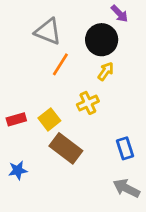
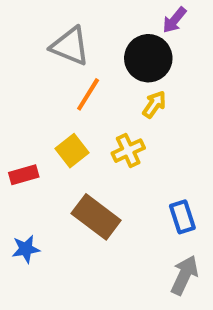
purple arrow: (119, 14) -> (174, 20), turned 84
yellow square: (49, 119) -> (72, 151), moved
gray arrow: (126, 188) -> (184, 275), turned 88

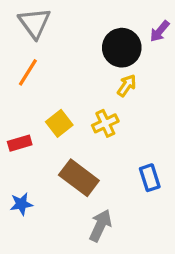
purple arrow: (174, 20) -> (160, 31), moved
gray triangle: (70, 46) -> (35, 23), moved, turned 32
orange line: (88, 94) -> (28, 72), moved
gray arrow: (184, 275) -> (100, 225), moved

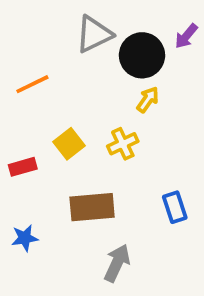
gray triangle: (35, 23) -> (94, 34), moved, turned 40
orange line: (28, 72) -> (32, 84), turned 32
brown rectangle: (79, 178) -> (92, 207), turned -42

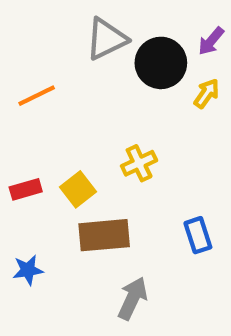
yellow arrow: (148, 100) -> (207, 93), moved
yellow square: (69, 144) -> (78, 189), moved

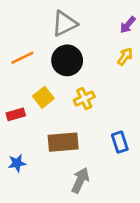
black circle: (161, 63) -> (67, 60), moved
yellow square: (78, 189) -> (43, 97), moved

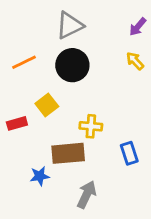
yellow arrow: (125, 56) -> (135, 61), turned -78
yellow cross: (84, 99) -> (91, 126), moved, turned 30
blue star: (17, 163) -> (40, 176), moved

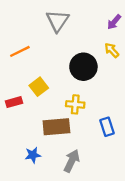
gray triangle: (70, 25) -> (58, 21), turned -30
black circle: (72, 65) -> (83, 67), moved
blue star: (40, 176) -> (33, 155), moved

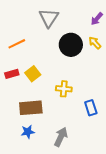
black circle: (83, 67) -> (71, 45), moved
red rectangle: (14, 102) -> (12, 74), moved
brown rectangle: (56, 127) -> (31, 108), moved

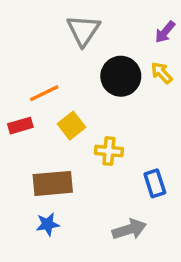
orange line: (17, 44) -> (44, 93), moved
yellow square: (33, 74) -> (71, 126), moved
gray arrow: (61, 137) -> (129, 229), moved, turned 48

